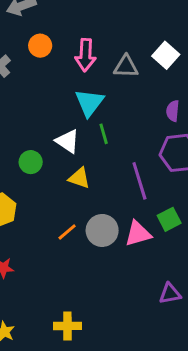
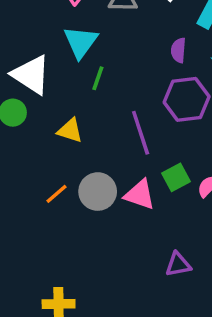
green line: (104, 134) -> (98, 78), turned 36
white triangle: (68, 141) -> (31, 75), moved, size x1.4
pink triangle: (138, 234) -> (140, 195), turned 36

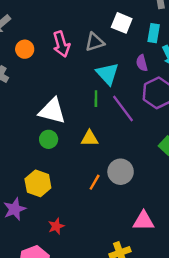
cyan triangle: (81, 42) -> (107, 74), moved
purple line: (141, 133) -> (123, 108), moved
pink triangle: (140, 195) -> (143, 221), moved

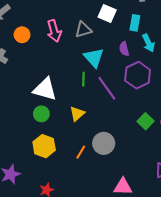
yellow triangle: (89, 138) -> (77, 114), turned -42
yellow hexagon: (38, 183) -> (44, 146), moved

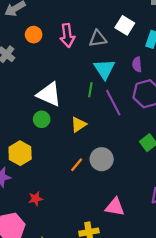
yellow hexagon: (44, 146) -> (20, 153), moved

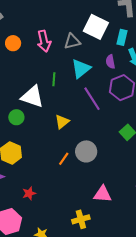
white square: (125, 25) -> (96, 27), size x1.4
cyan triangle: (104, 69) -> (81, 69), turned 30
green line: (90, 90) -> (54, 79), moved
green circle: (42, 119) -> (16, 117), moved

